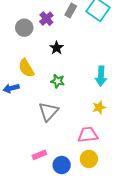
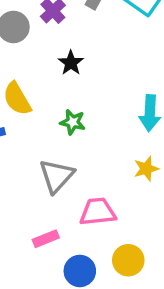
pink trapezoid: (88, 135) -> (98, 212), moved
pink rectangle: (39, 155) -> (46, 239), moved

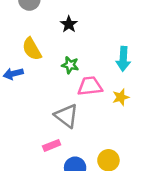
gray triangle: (56, 176) -> (66, 116), moved, turned -35
pink trapezoid: (98, 212) -> (90, 86), moved

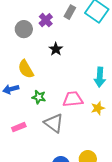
green star: (70, 65) -> (39, 97), moved
pink rectangle: (52, 145) -> (19, 127), moved

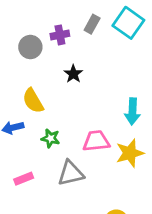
purple cross: (46, 20) -> (60, 35), turned 32
yellow star: (98, 108) -> (130, 153), size x1.5
gray triangle: (54, 123) -> (71, 173), turned -50

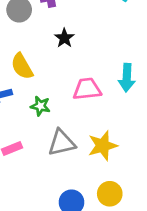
pink trapezoid: (96, 141) -> (87, 89), moved
yellow star: (130, 153) -> (103, 146), moved

